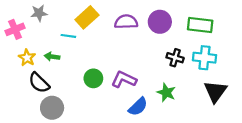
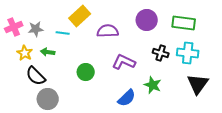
gray star: (39, 13) -> (36, 29), moved
purple semicircle: (126, 22) -> (108, 31), moved
purple L-shape: (124, 79) -> (124, 62), moved

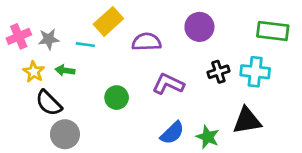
green rectangle: (184, 23) -> (273, 31), moved
black cross: (161, 53) -> (218, 72), turned -35
black triangle: (198, 84) -> (247, 121), moved, turned 45
green star: (153, 85) -> (208, 137), moved

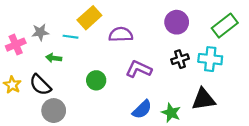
purple circle: (199, 27) -> (177, 22), moved
green rectangle: (273, 31) -> (225, 26), turned -45
pink cross: (19, 36) -> (16, 45), moved
yellow star: (34, 72) -> (12, 85), moved

